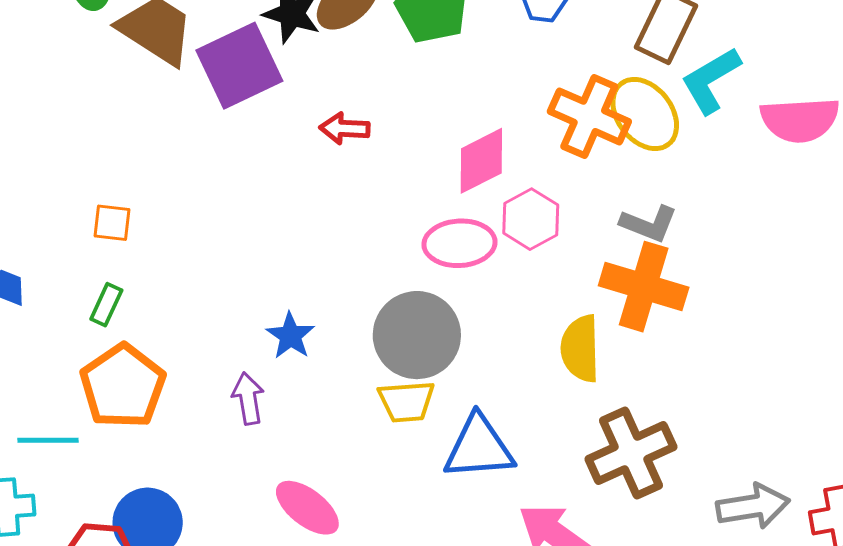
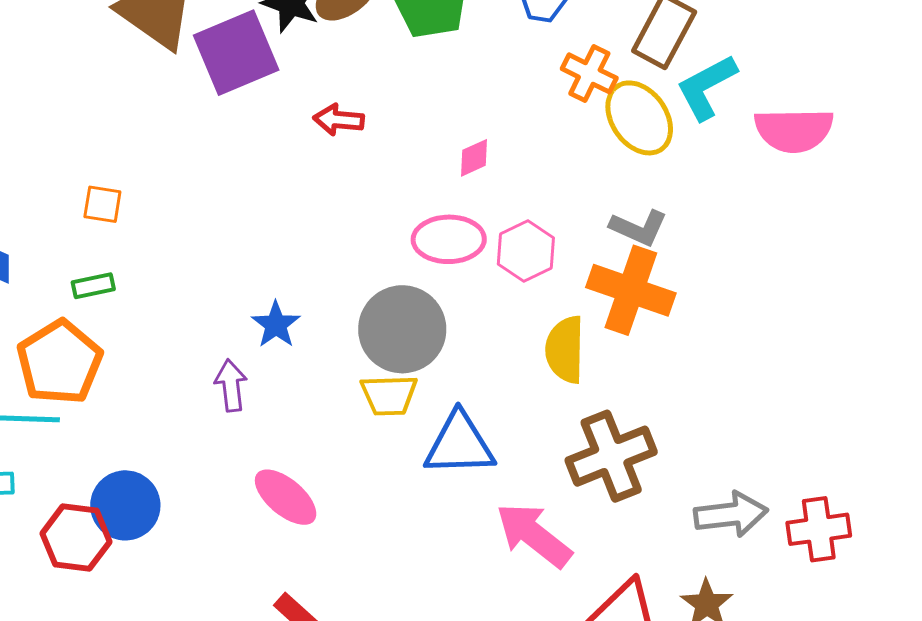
orange cross: (589, 116) -> (589, 73), moved, size x0.7
pink diamond: (481, 161) -> (474, 158), size x0.6
pink hexagon: (531, 219) -> (526, 251), moved
green rectangle: (106, 305) -> (93, 286), turned 51
orange pentagon: (123, 386) -> (60, 362), moved

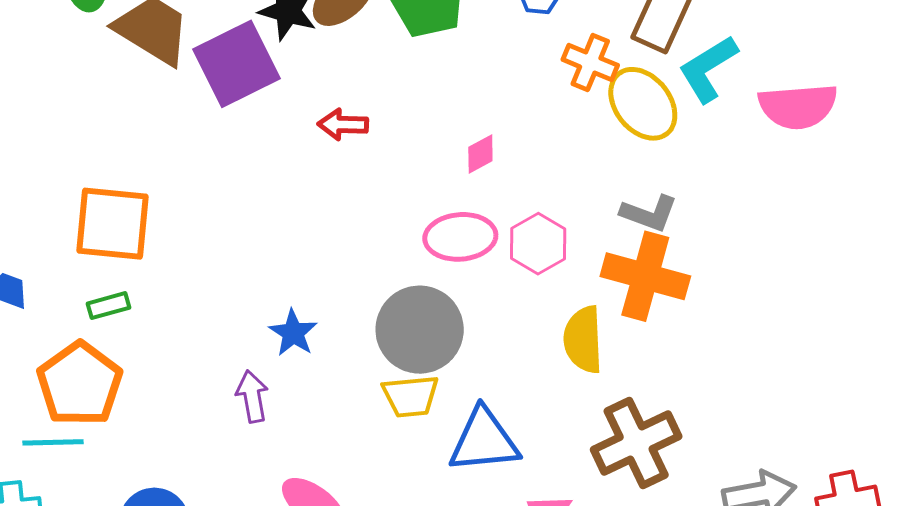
orange square: (102, 204) -> (112, 224), size x2.0

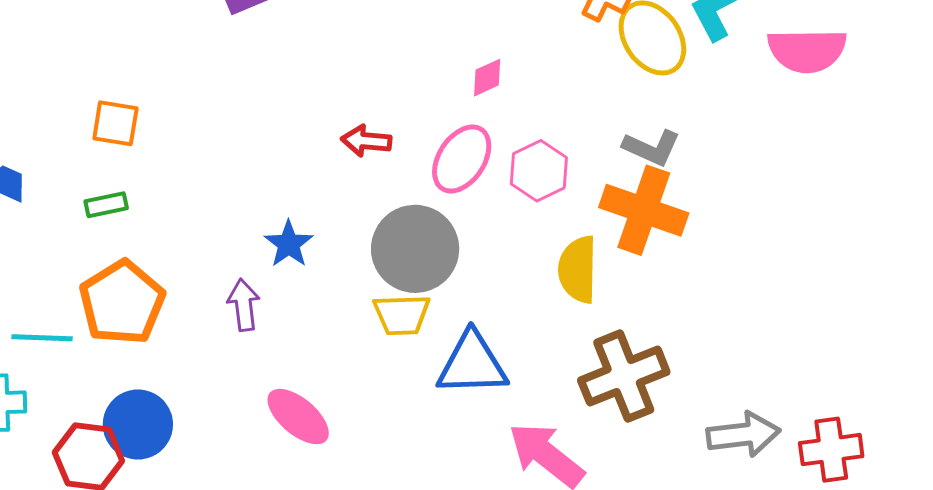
red arrow: (343, 125) -> (366, 141), moved
orange square: (112, 224) -> (115, 123), size x0.6
pink ellipse: (460, 237) -> (462, 159), turned -56
orange pentagon: (80, 384) -> (122, 303), moved

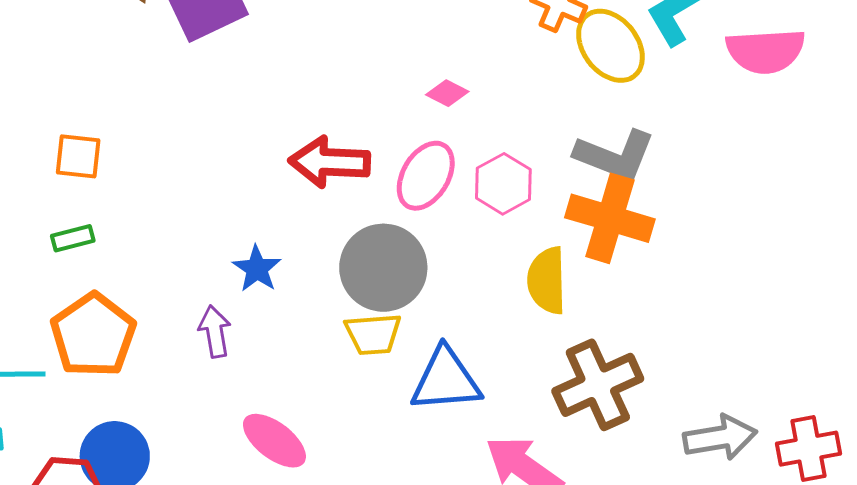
pink diamond: (487, 78) -> (447, 93), turned 54
red arrow: (366, 141) -> (329, 162), size x1.6
gray L-shape: (652, 148) -> (615, 155), size x1.4

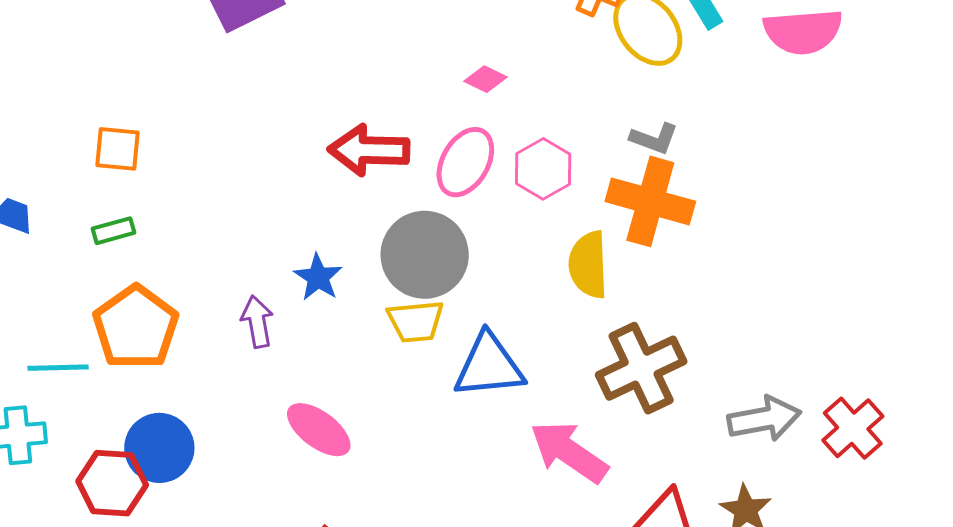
gray L-shape: (615, 155) -> (654, 139), size x0.6
blue star: (257, 269) -> (318, 277), moved
red cross: (808, 449) -> (853, 428), turned -30

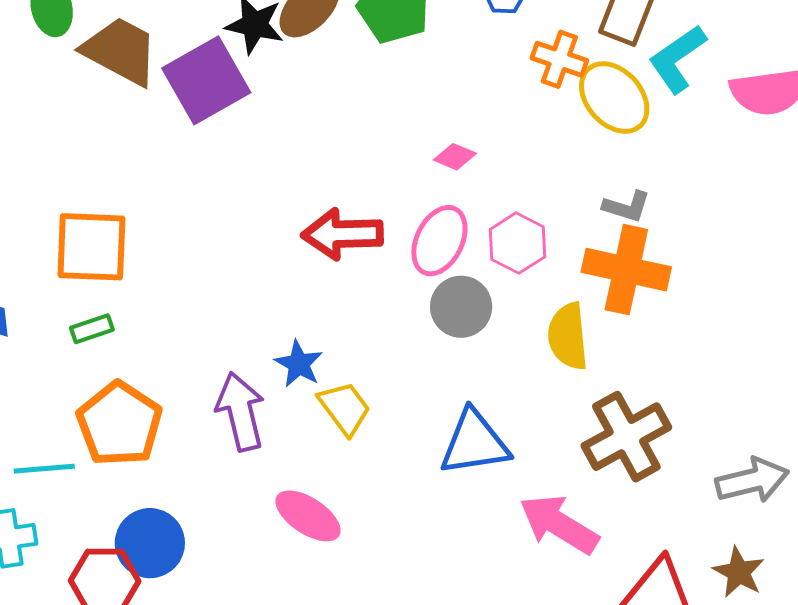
orange square: (118, 149) -> (91, 247), size x1.6
gray circle: (425, 255) -> (461, 307), moved, size x0.7
yellow trapezoid: (416, 321) -> (345, 408), moved, turned -118
purple arrow: (257, 322) -> (241, 412), size x1.5

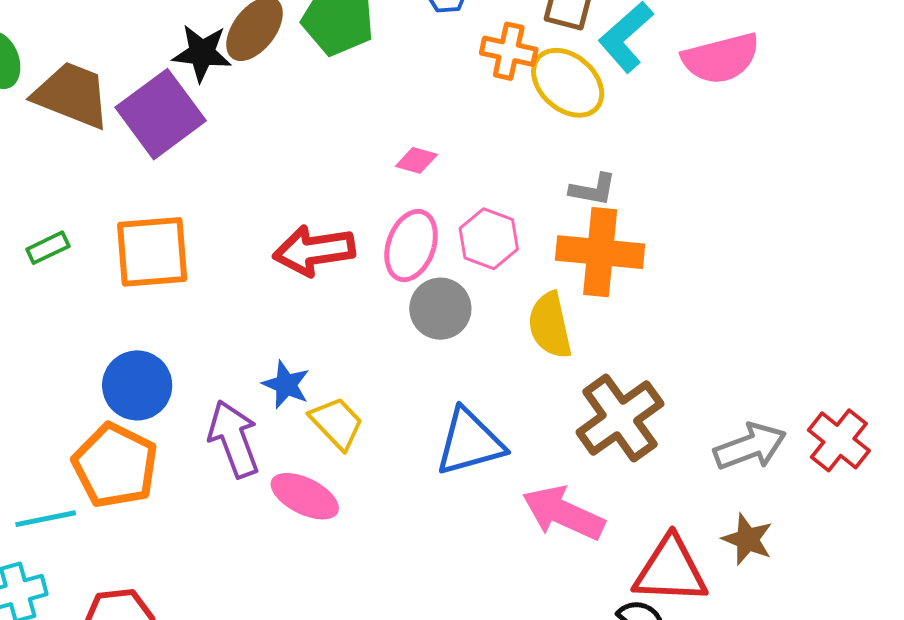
orange square: (91, 247) -> (152, 252), moved
green rectangle: (92, 329) -> (48, 248), moved
pink ellipse: (308, 516) -> (305, 496), moved
blue circle: (150, 543) -> (137, 385), moved

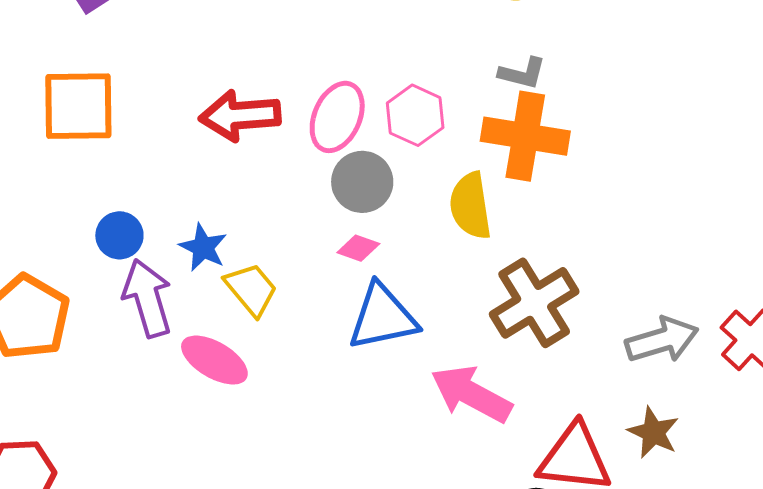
pink diamond: (416, 160) -> (358, 248), moved
blue circle: (137, 385) -> (119, 235), moved, size x0.7

